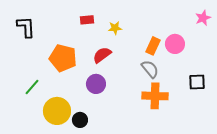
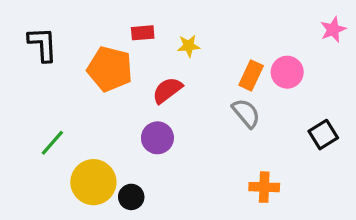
orange pentagon: (63, 58) -> (110, 69), moved
black square: (197, 82) -> (323, 135), turned -30
orange cross: (155, 96) -> (264, 187), moved, size x0.7

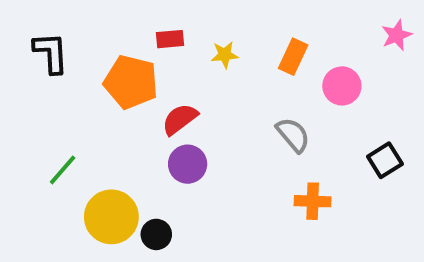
orange rectangle: (251, 75) -> (293, 57), moved
red semicircle: (167, 90) -> (180, 119), moved
orange cross: (264, 187) -> (313, 201), moved

